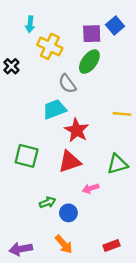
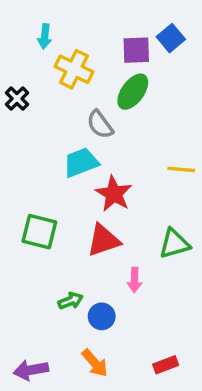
pink arrow: (91, 188) -> (135, 280), turned -70

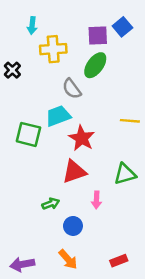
yellow cross: (74, 69) -> (53, 49), turned -30
green square: (39, 232) -> (28, 134), moved
green arrow: (71, 301) -> (51, 204), moved

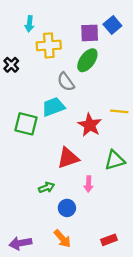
red star: (82, 138) -> (90, 125), moved

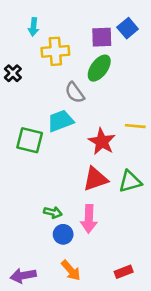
red triangle: (68, 158) -> (95, 179), moved
pink arrow: (89, 184) -> (89, 219), moved, size x1.5
green arrow: (46, 188) -> (53, 212), turned 35
blue circle: (67, 208) -> (63, 234), moved

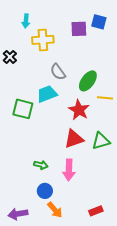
blue square: (128, 28) -> (99, 22), turned -35
green ellipse: (99, 68) -> (88, 81), moved
blue circle: (63, 234) -> (45, 191), moved

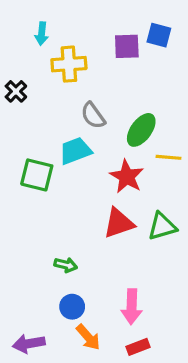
pink arrow: (69, 170) -> (132, 307), moved
red rectangle: (96, 211) -> (138, 347), moved

